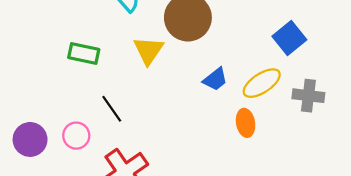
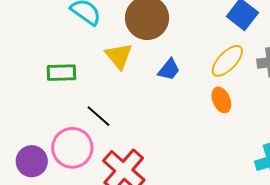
blue trapezoid: (215, 79) -> (169, 70), moved
pink circle: (76, 136) -> (72, 148), size x1.6

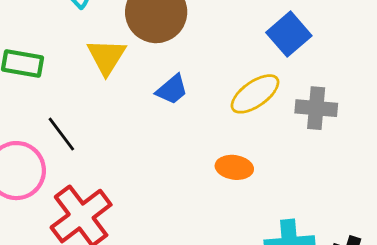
orange ellipse: (221, 100) -> (234, 167), moved, turned -70

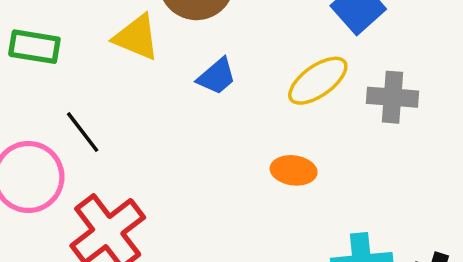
yellow triangle: (106, 57) -> (136, 37), turned -39

